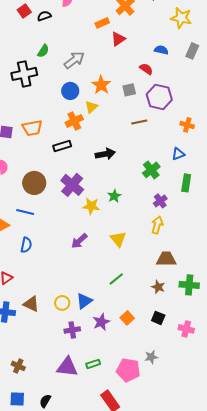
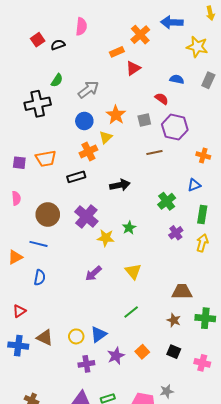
yellow arrow: (157, 225) -> (202, 243), moved

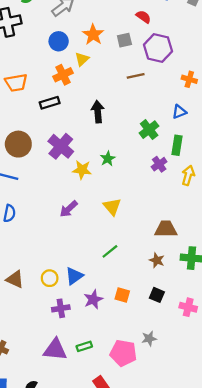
black arrow: (120, 185) -> (98, 112), turned -84
green rectangle: (202, 214) -> (177, 145), moved
orange square: (142, 352) -> (122, 295), turned -32

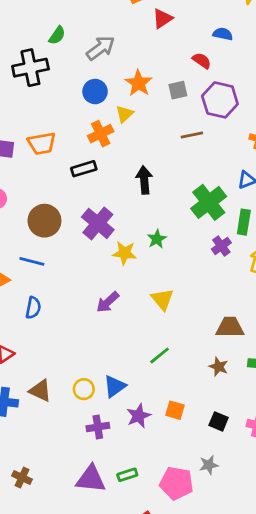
green cross: (149, 130) -> (209, 202), size x1.4
black square: (157, 295) -> (219, 421), moved

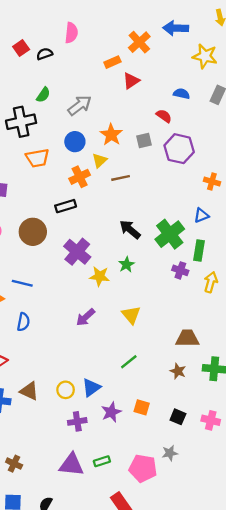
brown line: (192, 135) -> (121, 178), moved
orange trapezoid: (42, 143) -> (37, 158), moved
black arrow: (144, 180) -> (130, 229), moved, turned -45
brown circle: (44, 221) -> (33, 232), moved
purple cross: (221, 246) -> (180, 270), turned -35

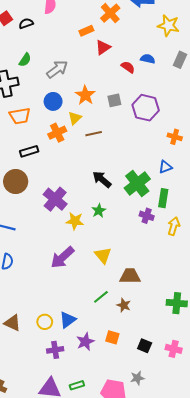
red semicircle: (164, 116) -> (128, 67), moved
black rectangle: (66, 206) -> (29, 151), moved
purple arrow: (85, 317) -> (62, 257), size x1.4
brown trapezoid: (187, 338) -> (130, 276), moved
brown star: (178, 371) -> (124, 305), moved

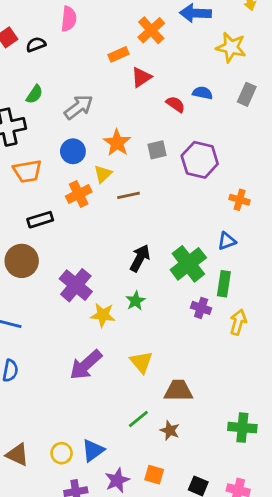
black arrow: (102, 179) -> (140, 258), turned 78

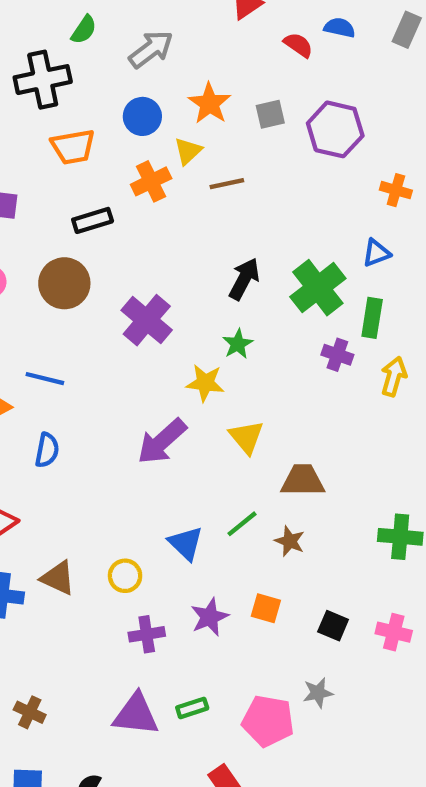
yellow star: (103, 315) -> (205, 383), moved
blue triangle: (93, 450) -> (186, 543), moved, turned -40

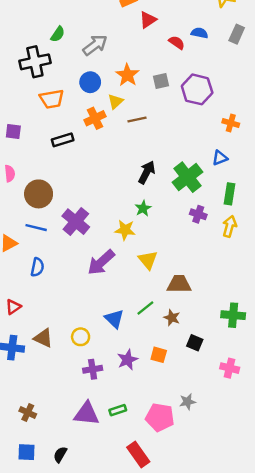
brown circle: (64, 283) -> (39, 194), moved
green rectangle: (372, 318) -> (230, 194), moved
purple cross: (147, 320) -> (76, 222), moved
black square: (333, 626) -> (195, 343), moved

